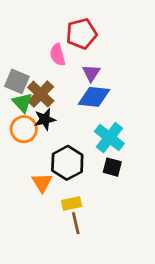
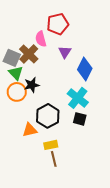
brown cross: (41, 94) -> (29, 54), moved
blue diamond: (94, 97) -> (85, 69), moved, turned -70
orange triangle: (42, 182) -> (30, 130), turned 49

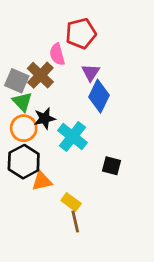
blue diamond: (85, 69) -> (99, 96), moved
cyan cross: (78, 98) -> (72, 137), moved
black hexagon: (48, 116) -> (24, 162), moved
yellow rectangle: (51, 145) -> (71, 202), turned 48

